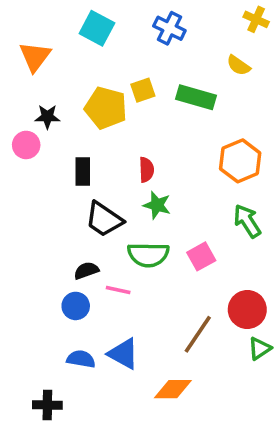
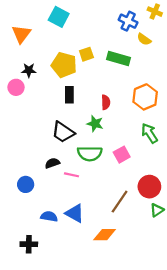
blue cross: (169, 28) -> (128, 21), moved
red semicircle: (146, 170) -> (106, 102), moved
black rectangle: (83, 172) -> (69, 95), moved
blue circle: (76, 306) -> (26, 184), moved

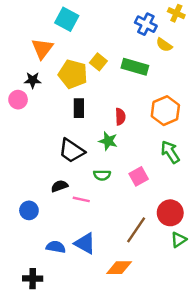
orange triangle: (21, 34) -> (42, 48), moved
yellow square: (86, 54) -> (98, 62), turned -32
green semicircle: (90, 153) -> (102, 175), size x0.6

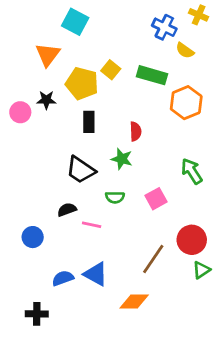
black star: (33, 80) -> (46, 100), moved
orange hexagon: (165, 111) -> (186, 103), moved
blue semicircle: (56, 247) -> (63, 278), turned -30

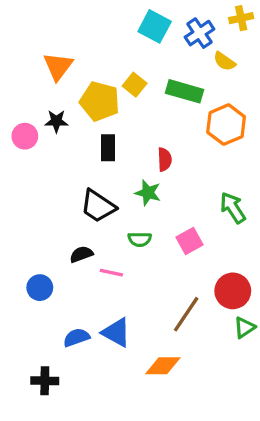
yellow cross: (199, 15) -> (241, 18), turned -36
cyan square: (75, 22) -> (155, 26), moved
blue cross: (164, 27) -> (199, 33), turned 30

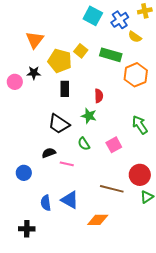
green semicircle: (140, 239) -> (84, 144), turned 56
brown line: (186, 314) -> (112, 189), turned 70
blue semicircle: (76, 337) -> (46, 203), turned -77

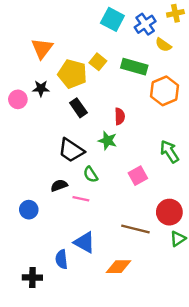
black rectangle: (65, 89) -> (78, 108), turned -35
green semicircle: (84, 144) -> (91, 175), moved
blue semicircle: (46, 203) -> (61, 259), moved

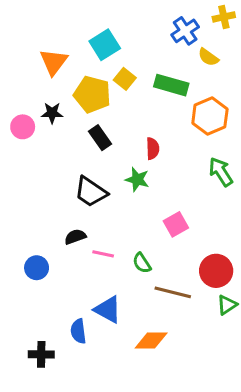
cyan square: (112, 19) -> (105, 45), moved, turned 30
green arrow: (169, 151) -> (221, 172), moved
green semicircle: (91, 175) -> (142, 263), moved

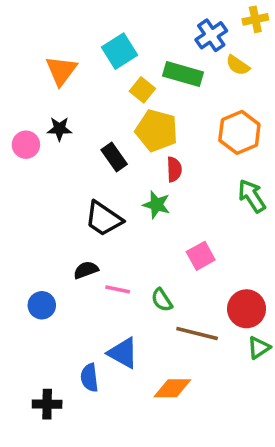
green rectangle: (171, 85) -> (183, 74), moved
yellow pentagon: (92, 94) -> (157, 131), moved

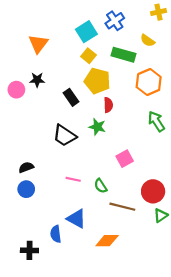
blue cross: (211, 35) -> (115, 21), moved
cyan square: (119, 51) -> (86, 32), moved
green rectangle: (183, 74) -> (124, 55), moved
black semicircle: (86, 270) -> (26, 167), moved

